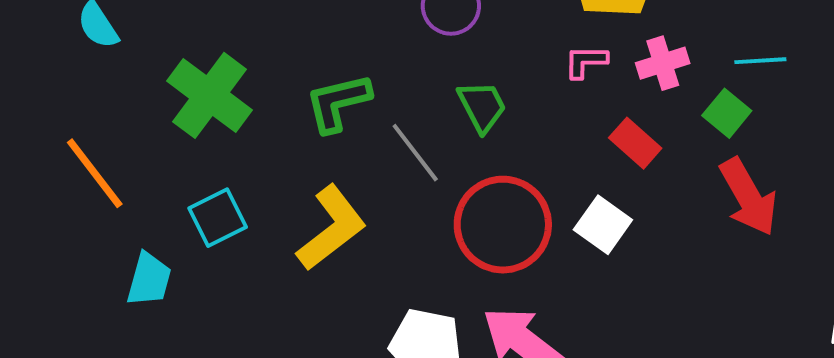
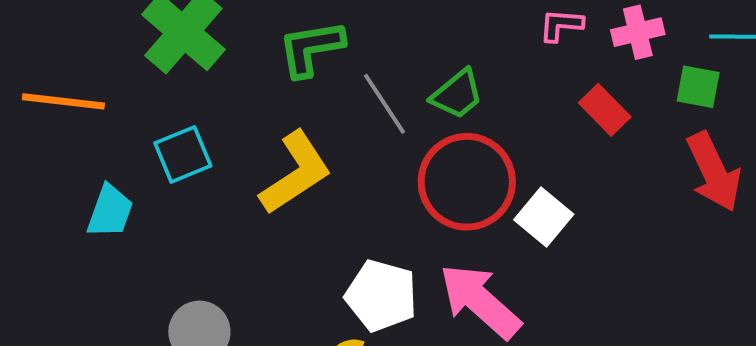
green trapezoid: (482, 106) -> (457, 94), moved, turned 74
green square: (727, 113) -> (698, 87), turned -33
orange line: (95, 173) -> (63, 101), turned -50
white square: (603, 225) -> (544, 217), moved

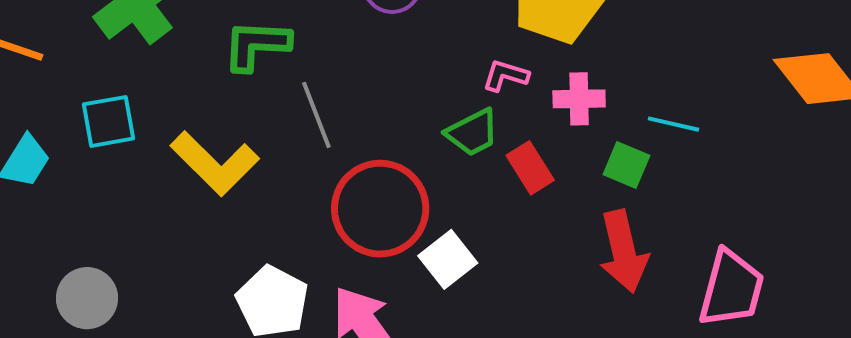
green trapezoid: (457, 94) -> (472, 133), moved
yellow L-shape: (296, 173) -> (215, 163), turned 66

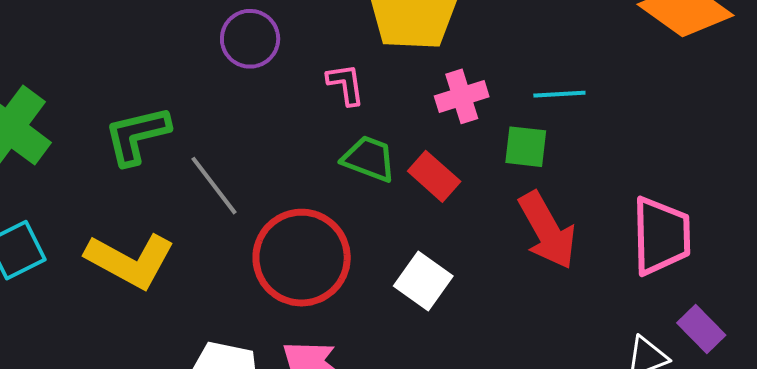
pink L-shape: (506, 76) -> (346, 84), moved, turned 81
green trapezoid: (472, 133) -> (369, 159), turned -116
white square: (448, 259) -> (423, 281), moved

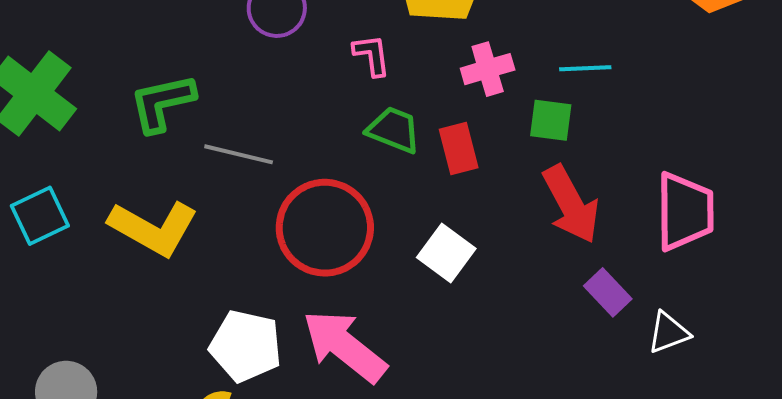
red rectangle: (434, 176) -> (459, 149), turned 33
gray line: (214, 186) -> (239, 154), turned -40
purple rectangle: (701, 329) -> (608, 292), moved

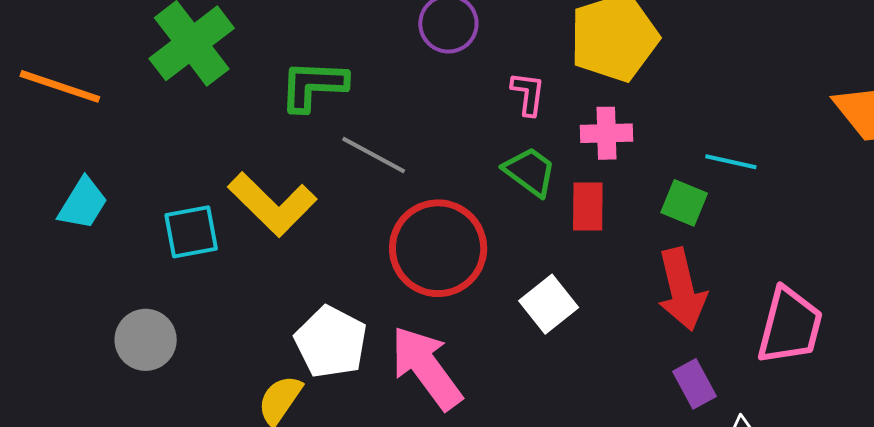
pink cross: (488, 69) -> (606, 133), moved
cyan square: (40, 216) -> (191, 232), moved

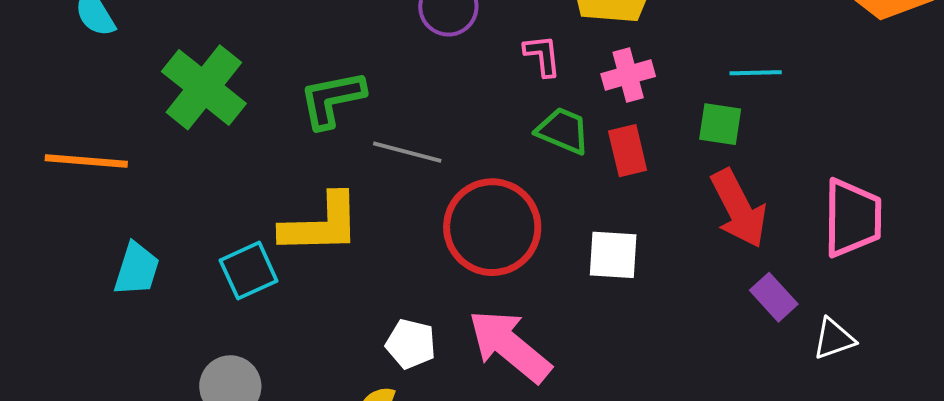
yellow L-shape: (272, 204) -> (321, 224), turned -32
white square: (549, 304) -> (613, 255), turned -34
white pentagon: (331, 342) -> (411, 344), size x0.7

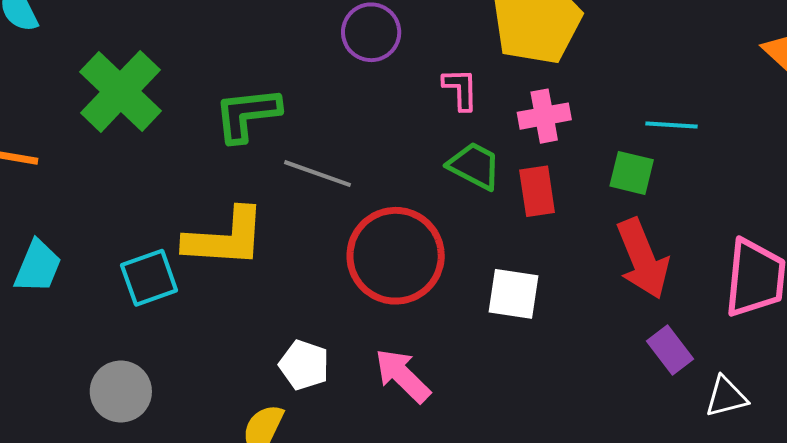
pink arrow: (510, 346) -> (403, 376), size x0.7

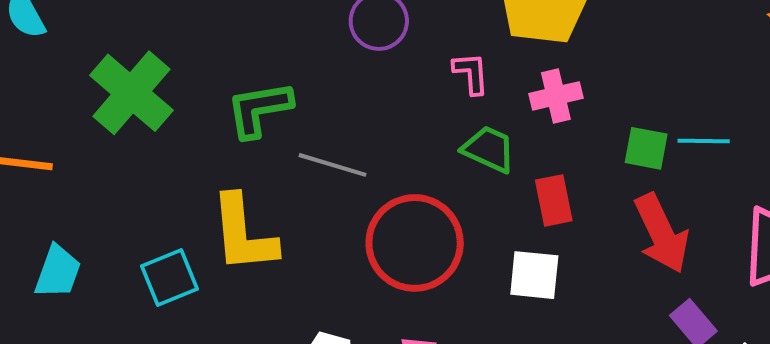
cyan line: (671, 125) -> (704, 141), moved
red rectangle: (537, 191) -> (554, 200), moved
yellow L-shape: (225, 238) -> (243, 234), turned 84

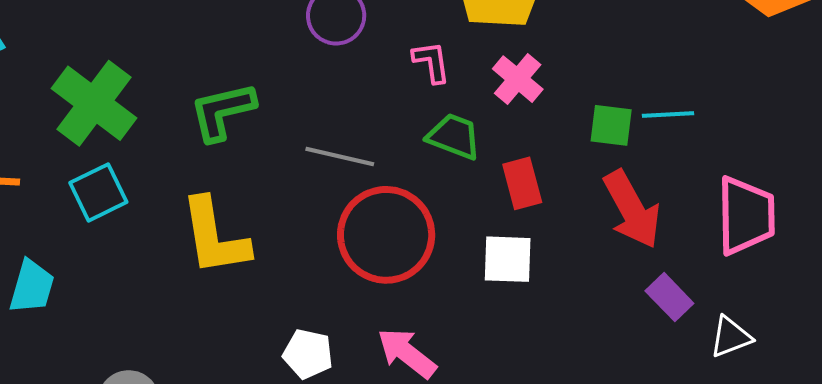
pink cross: (556, 96) -> (518, 79), turned -33
gray line: (332, 165) -> (340, 157), moved
cyan square: (169, 277) -> (98, 192), moved

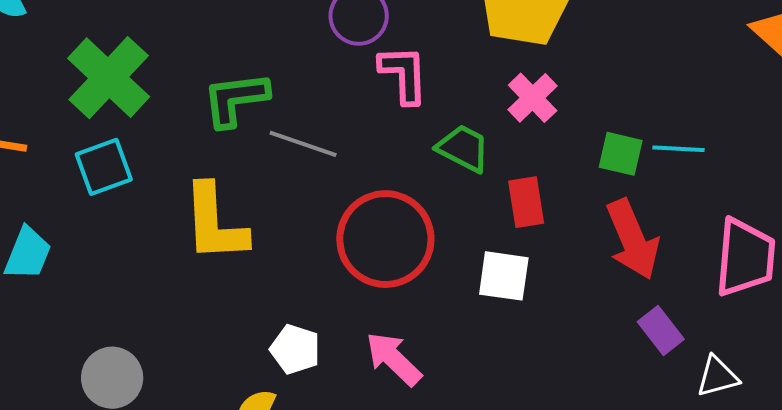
pink L-shape: (431, 62) -> (404, 74), moved, size x1.4
gray line: (340, 157) -> (303, 144), moved

